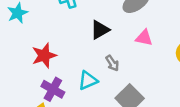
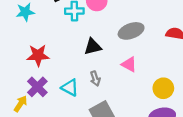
cyan triangle: (88, 80) -> (70, 88), turned 36

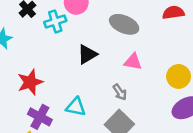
gray ellipse: (131, 31) -> (124, 24), turned 60
gray arrow: (95, 79) -> (120, 92), moved

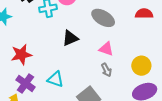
gray arrow: (120, 92) -> (106, 70), moved

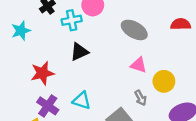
black triangle: (70, 38) -> (79, 52), moved
yellow circle: (141, 66) -> (164, 81), moved
gray arrow: (106, 70) -> (141, 98), moved

